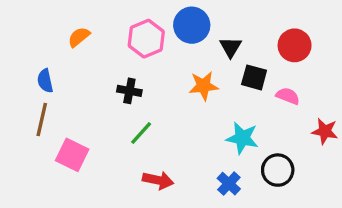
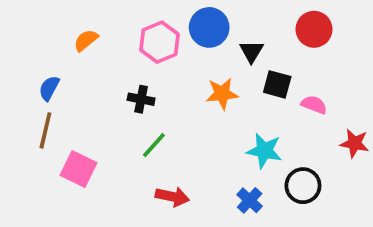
red circle: (295, 45) -> (314, 29), moved
blue semicircle: (45, 81) -> (49, 88), turned 40

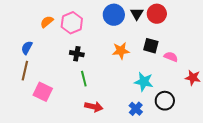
red circle: (314, 29) -> (157, 14), moved
pink hexagon: (159, 42) -> (72, 23), moved
black triangle: (251, 51) -> (137, 14), moved
green line: (154, 145) -> (84, 79), turned -56

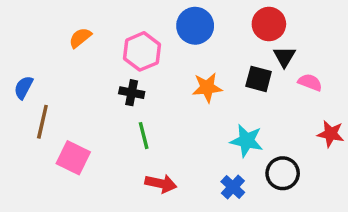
black triangle: (137, 14) -> (284, 57), moved
pink hexagon: (72, 23) -> (142, 51), moved
blue semicircle: (27, 48) -> (24, 87), moved
pink semicircle: (171, 57) -> (310, 82), moved

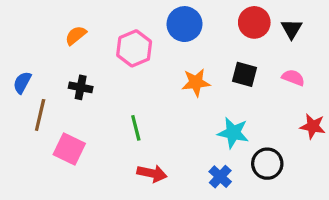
black triangle: (284, 57) -> (292, 29), moved
black cross: (132, 93) -> (81, 87), moved

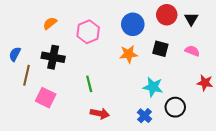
blue circle: (184, 24) -> (133, 24), moved
black cross: (81, 87) -> (53, 57), size x1.5

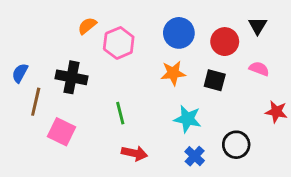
red circle: (167, 15) -> (225, 42), moved
orange semicircle: (50, 23) -> (87, 26), moved
black square: (160, 49) -> (215, 80), moved
cyan star: (153, 87) -> (187, 119), moved

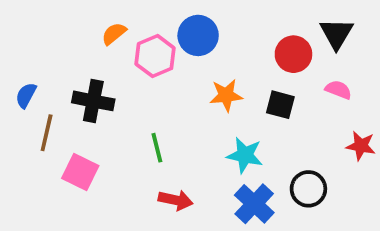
black triangle: (258, 26) -> (336, 34), size x1.4
blue circle: (179, 33) -> (198, 35), moved
blue cross: (195, 156) -> (254, 204), size x1.5

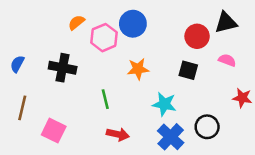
black triangle: (336, 34) -> (226, 22), turned 45
orange star: (226, 95) -> (138, 69), moved
brown line: (47, 133) -> (22, 108), moved
pink square: (80, 172) -> (54, 131), moved

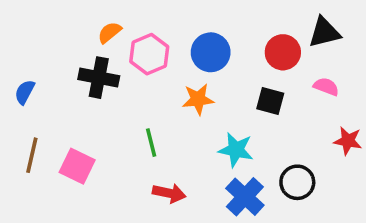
blue circle: (133, 24) -> (211, 52), moved
black cross: (63, 68) -> (99, 78), moved
pink square: (54, 131) -> (77, 166), moved

